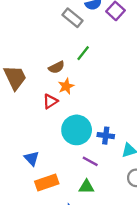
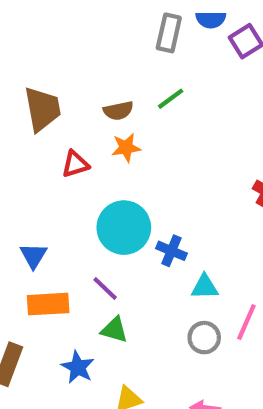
gray rectangle: (72, 18) -> (169, 33), turned 48
red triangle: (50, 101) -> (75, 164), moved
purple line: (90, 161) -> (105, 288), moved

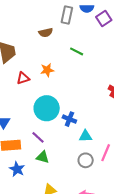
green line: (171, 99) -> (77, 51), moved, turned 64
brown semicircle: (118, 111) -> (46, 33), moved
blue star: (78, 367) -> (17, 169), moved

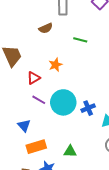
blue cross: (69, 119) -> (88, 108), turned -32
purple line: (38, 137) -> (39, 100), moved

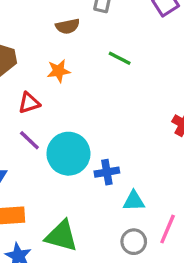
orange star: (55, 65) -> (59, 71), moved
green triangle: (70, 151) -> (61, 236), size x1.5

